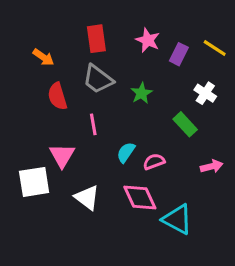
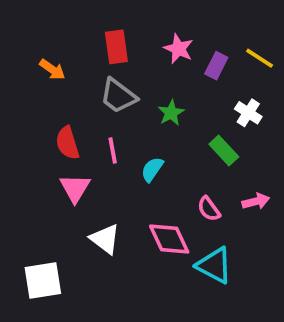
red semicircle: (57, 96) -> (67, 143), moved
cyan semicircle: (126, 152) -> (152, 169), moved
pink semicircle: (154, 162) -> (209, 209), moved, turned -105
white square: (34, 182) -> (43, 280), moved

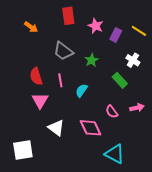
red rectangle: (116, 47) -> (68, 16), moved
orange arrow: (52, 69) -> (31, 27), moved
cyan triangle: (214, 265) -> (115, 154), moved

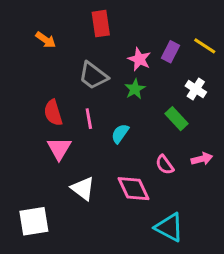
pink star: (96, 26) -> (139, 59), moved

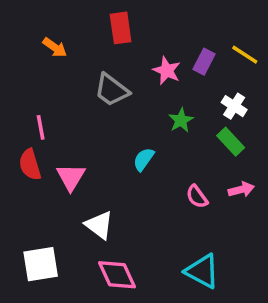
green star: (135, 89) -> (181, 120), moved
red semicircle: (53, 113) -> (30, 165), moved
pink line: (89, 119) -> (41, 127), moved
green rectangle: (177, 119) -> (231, 142), moved
pink diamond: (133, 189) -> (117, 275), moved

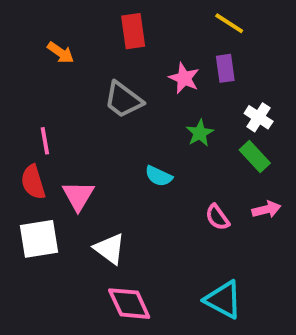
yellow line: (245, 55) -> (229, 23), moved
purple rectangle: (204, 62) -> (225, 68), turned -35
cyan semicircle: (144, 159) -> (159, 176), turned -100
white square: (41, 264) -> (39, 239), moved

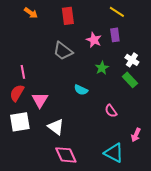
orange arrow: (61, 53) -> (31, 13), moved
red semicircle: (33, 182) -> (17, 93), turned 48
pink arrow: (266, 209) -> (136, 135), moved, turned 128

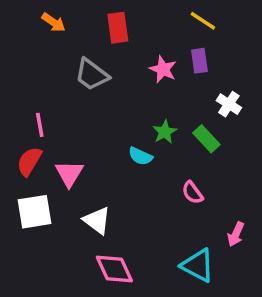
gray trapezoid: (63, 51) -> (92, 75), moved
green star: (102, 68) -> (165, 132), moved
green rectangle: (130, 80) -> (206, 139), moved

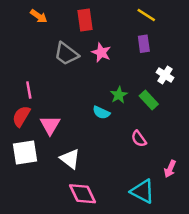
pink star: (163, 69) -> (101, 53), moved

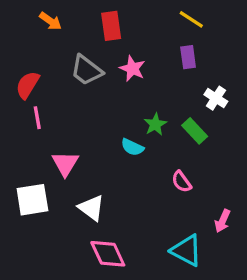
red semicircle: (21, 116) -> (28, 85), moved

